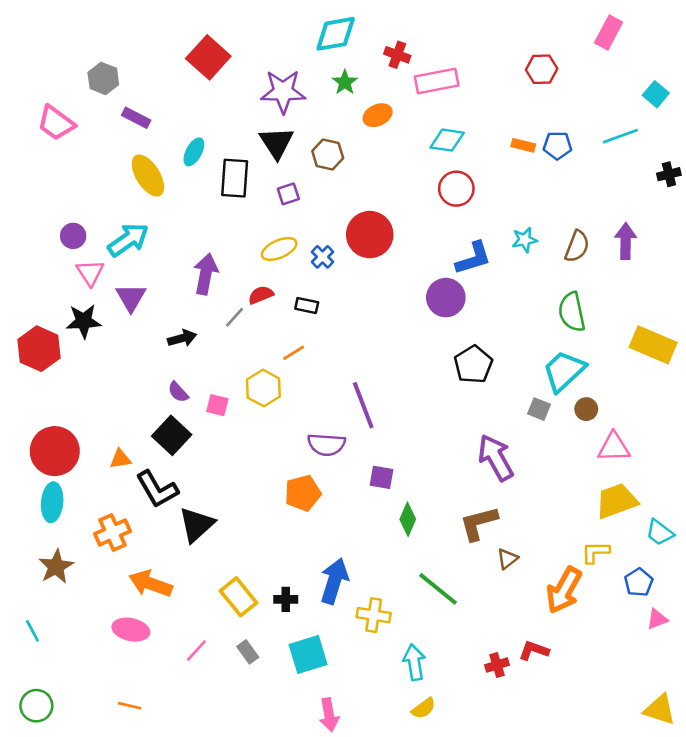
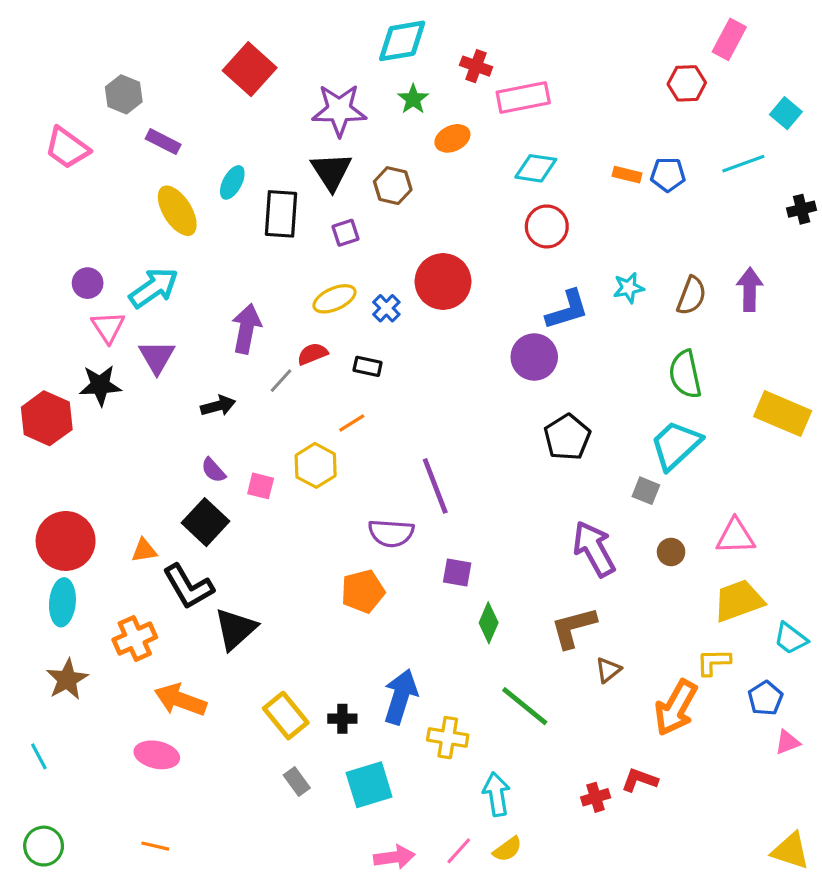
red hexagon: (542, 69) -> (687, 83), moved
brown circle: (586, 409) -> (671, 552), moved
pink line: (196, 651) -> (459, 851), moved
pink arrow: (329, 715) -> (394, 857), turned -88

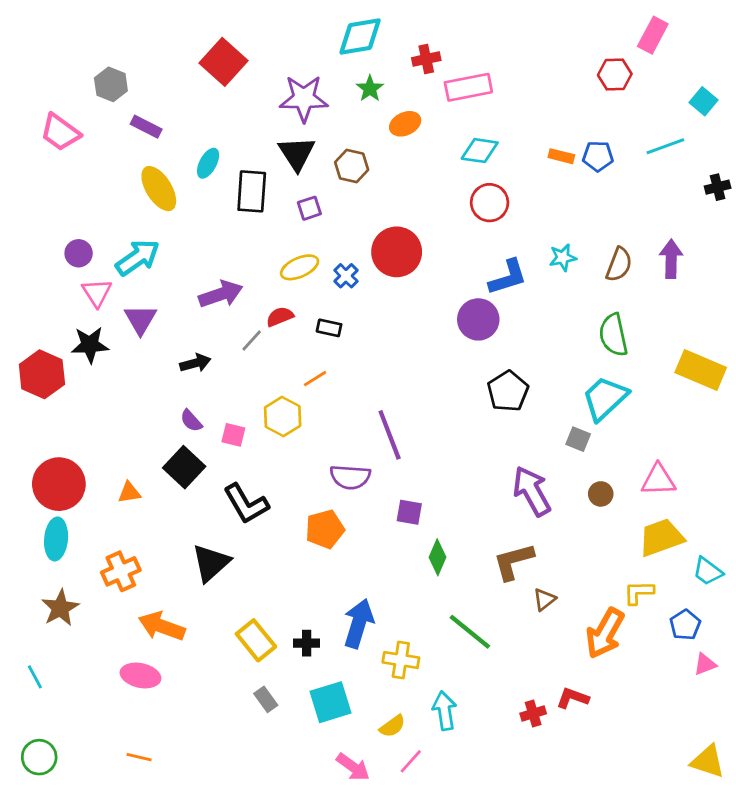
red cross: (476, 66) -> (426, 59), turned -32
purple arrow: (246, 329) -> (221, 294), turned 60
black L-shape: (188, 587) -> (246, 504), moved
yellow semicircle: (507, 849) -> (392, 726), moved
pink arrow: (394, 857) -> (353, 767), turned 44

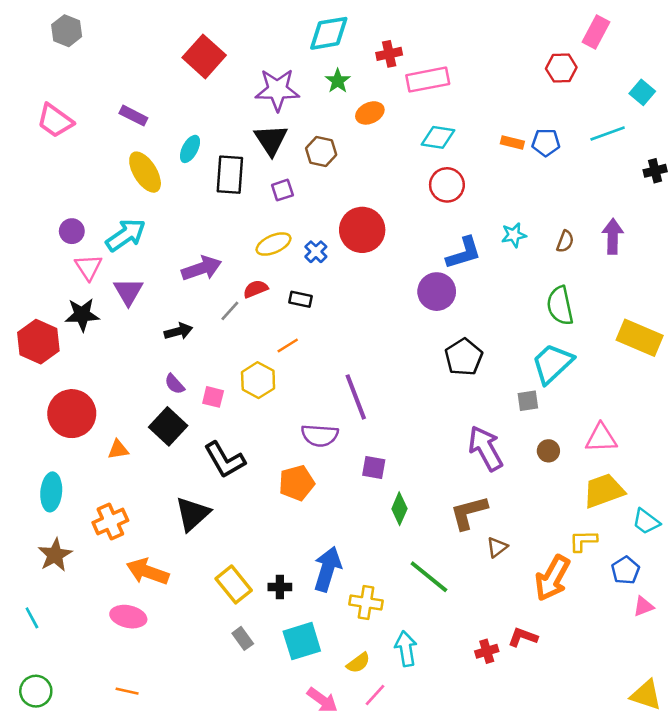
gray hexagon: (111, 84) -> (67, 31), moved
brown semicircle: (619, 265) -> (565, 241), size x0.7
gray square: (578, 439) -> (528, 401), turned -30
red circle: (59, 484) -> (72, 414), moved

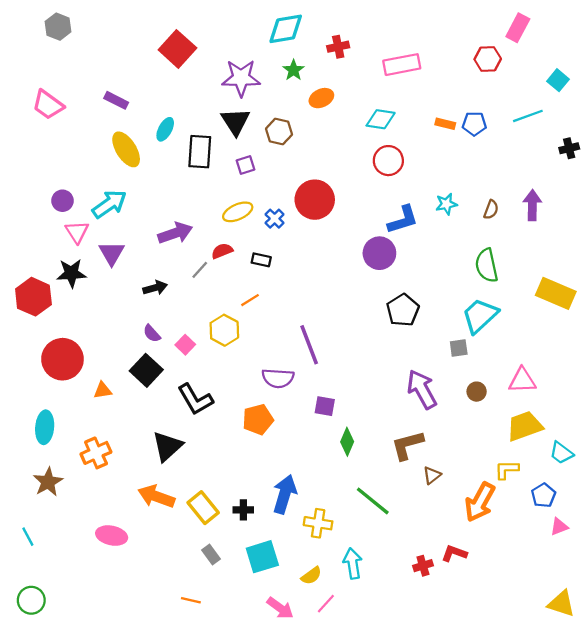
pink rectangle: (428, 80) -> (402, 65), moved
pink square: (213, 397) -> (185, 345), turned 30
orange arrow: (148, 572) -> (156, 496), moved
orange line: (127, 691) -> (191, 600), moved

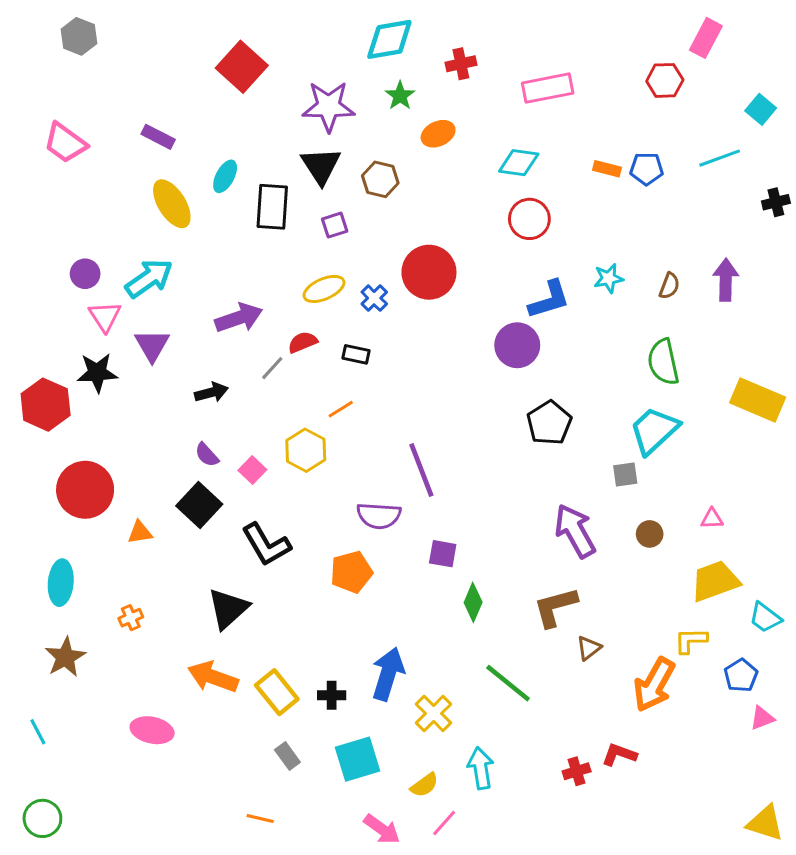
pink triangle: (522, 380) -> (712, 519), size x0.6
orange cross: (96, 453) -> (131, 618), size x0.6
yellow cross: (318, 523) -> (434, 713), turned 36

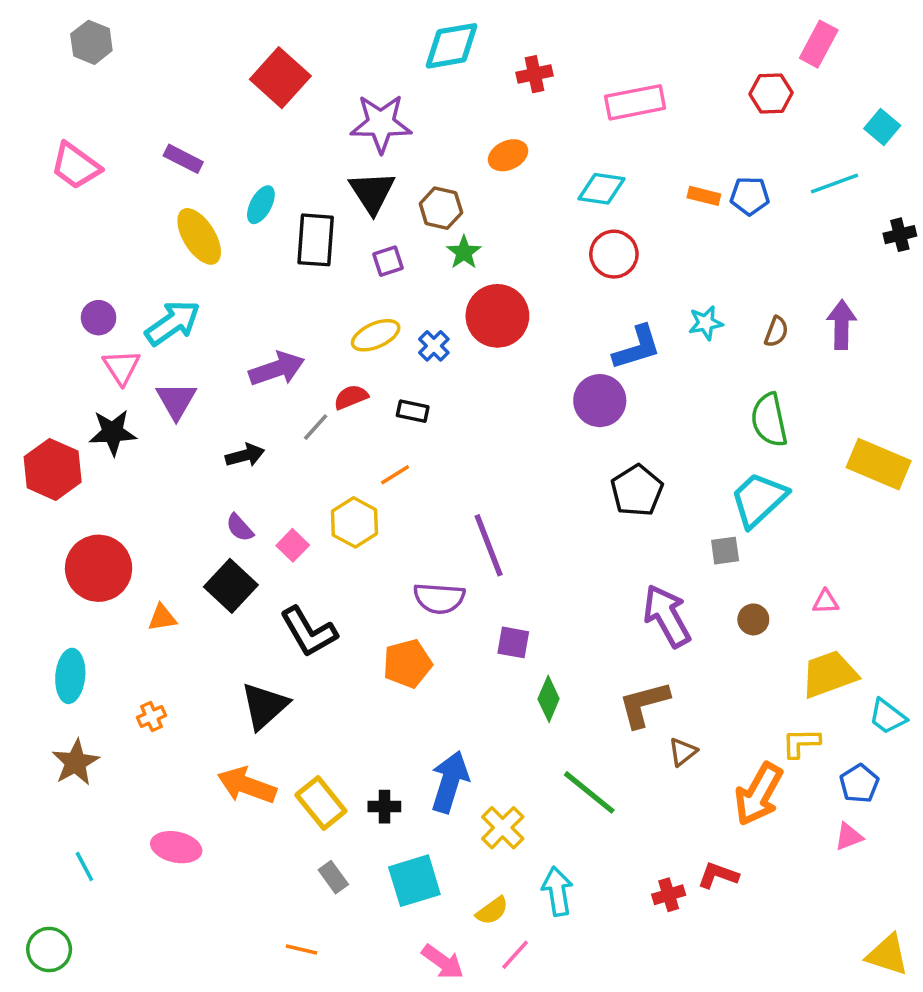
green star: (400, 96) -> (464, 252), moved
pink triangle: (762, 718) -> (849, 837), moved
cyan line: (38, 732) -> (84, 867), moved

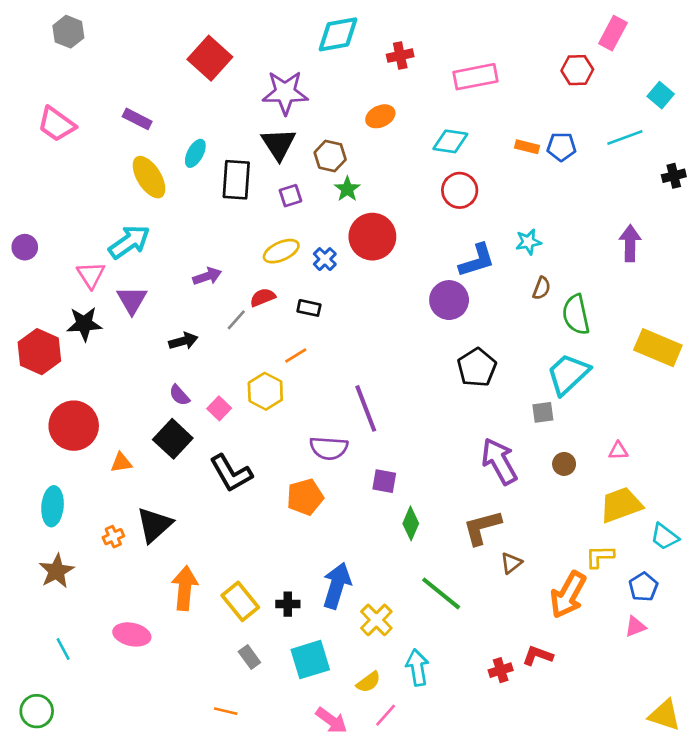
purple circle: (99, 318) -> (25, 247), moved
brown semicircle: (776, 332) -> (542, 288), moved
purple arrow: (277, 369) -> (207, 276), size x0.7
black triangle: (264, 706) -> (154, 525), moved
orange arrow: (247, 785) -> (185, 588), turned 75

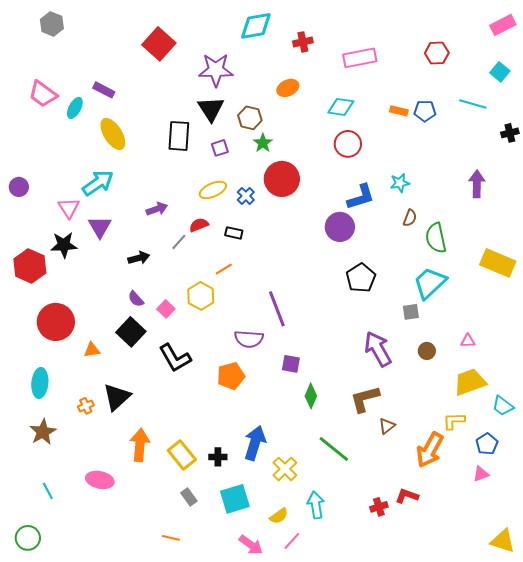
pink rectangle: (613, 33) -> (503, 25), moved, turned 35
cyan line: (625, 137) -> (473, 104), turned 36
cyan ellipse: (195, 153) -> (75, 108), moved

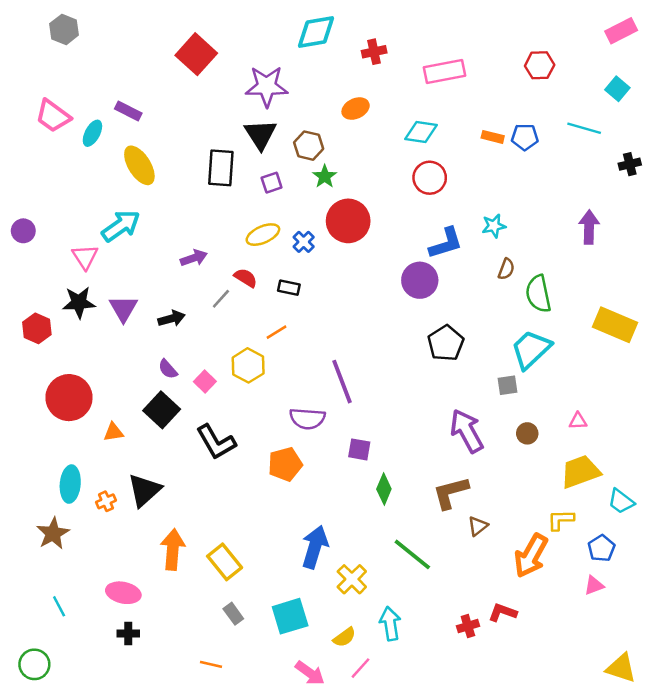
red semicircle: (199, 225) -> (246, 278), turned 54
purple triangle: (100, 227) -> (123, 309), moved
red hexagon: (30, 266) -> (37, 328), size x0.7
cyan ellipse: (40, 383) -> (70, 484), moved
black cross: (218, 457) -> (128, 633), moved

